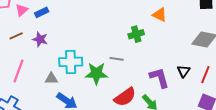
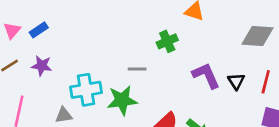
gray line: (117, 59) -> (137, 69), moved
purple L-shape: (159, 78) -> (206, 76), moved

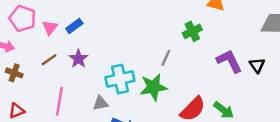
purple star: (42, 66) -> (78, 59), turned 30
gray line: (137, 69) -> (166, 58), turned -63

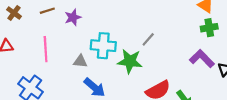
green cross: (192, 31) -> (209, 28), moved
purple L-shape: (229, 61) -> (202, 59), turned -35
pink line: (59, 101) -> (46, 49), turned -30

